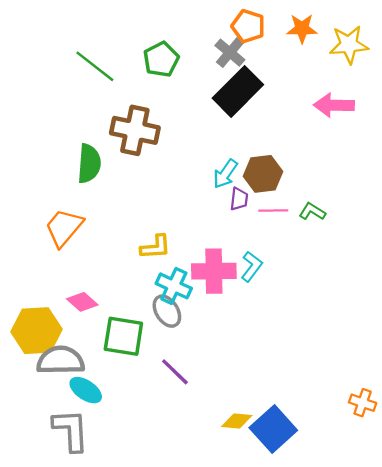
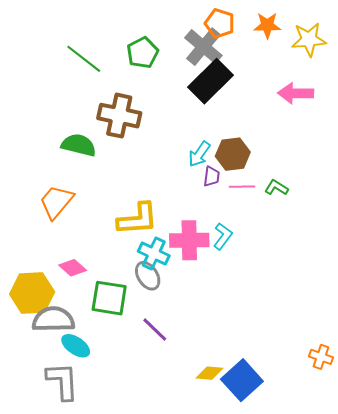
gray cross: (230, 53) -> (203, 47), size x1.4
green semicircle: (89, 164) -> (79, 145), turned -80
yellow L-shape: (155, 247) -> (138, 219), size x1.5

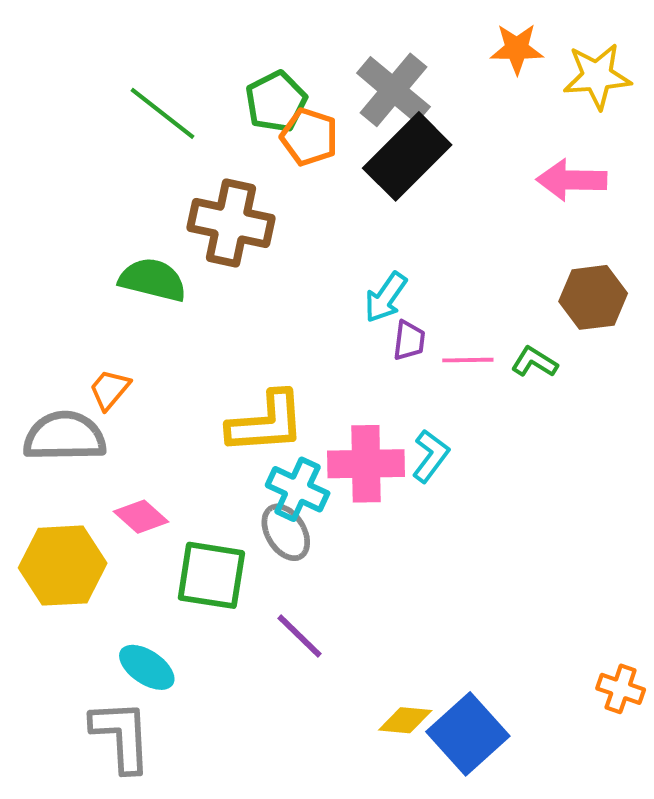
orange pentagon: (220, 23) -> (309, 137), moved
brown hexagon: (233, 154) -> (593, 297), moved
orange trapezoid: (56, 202) -> (110, 389), size x0.6
gray semicircle: (53, 319) -> (65, 436), moved

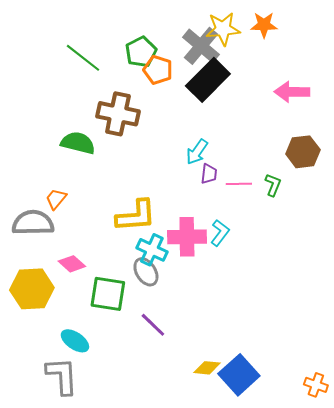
yellow star: (597, 76) -> (223, 29), moved
green L-shape: (534, 362) -> (273, 185), turned 80
orange cross: (621, 689) -> (316, 385), moved

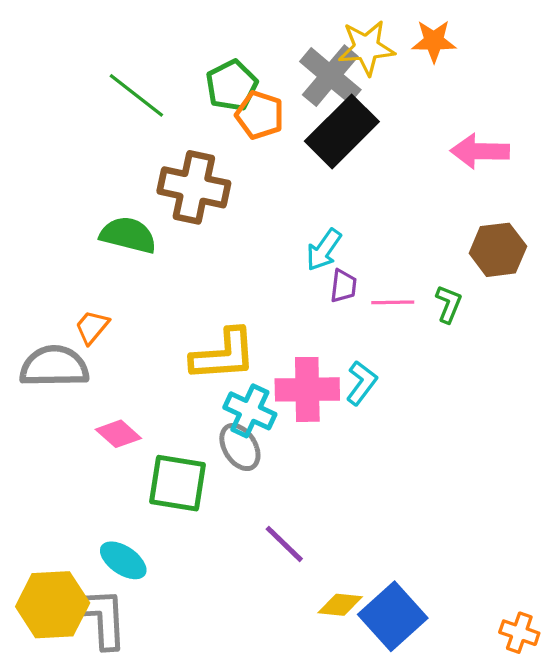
yellow hexagon: (32, 289) -> (53, 605), moved
purple line: (153, 325) -> (284, 544), moved

